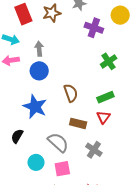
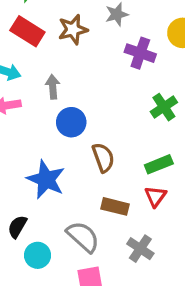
red rectangle: (23, 14) -> (27, 31), turned -36
blue circle: (39, 71) -> (71, 122), moved
cyan circle: (36, 162) -> (38, 255), moved

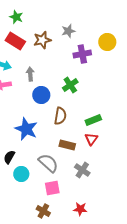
purple cross: (140, 53) -> (82, 54), turned -30
green cross: (164, 107) -> (70, 85), moved
brown semicircle: (103, 158) -> (60, 116), turned 30

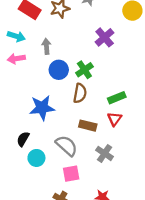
purple cross: (82, 54) -> (105, 37), moved, turned -30
green cross: (70, 85) -> (84, 70), moved
blue star: (26, 129) -> (42, 108), turned -30

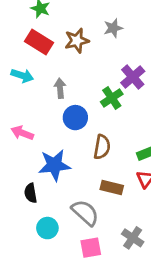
pink arrow: (16, 59) -> (22, 133), moved, turned 30
green cross: (84, 70) -> (112, 98), moved
black semicircle: (23, 139) -> (31, 193), moved, turned -40
gray cross: (105, 153) -> (133, 238), moved

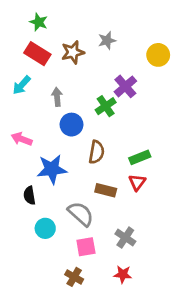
cyan arrow: (22, 76) -> (22, 85), turned 114

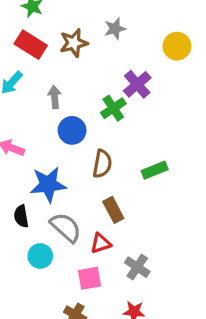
red triangle: (137, 182) -> (101, 243), moved, turned 36
brown rectangle: (106, 190) -> (113, 210), turned 48
gray semicircle: (81, 214) -> (66, 227), moved

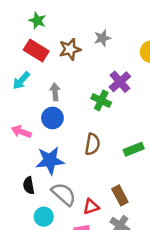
green cross: (113, 108) -> (101, 100), turned -30
blue circle: (72, 130) -> (52, 118), moved
brown rectangle: (113, 210) -> (120, 195), moved

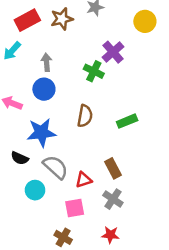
red rectangle: (36, 51) -> (27, 20), turned -60
black semicircle: (29, 185) -> (20, 158), turned -56

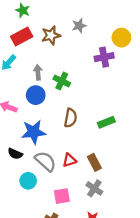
purple cross: (113, 52) -> (104, 57), moved, turned 30
green cross: (94, 71) -> (62, 81), moved
red triangle: (84, 180) -> (69, 160), moved

